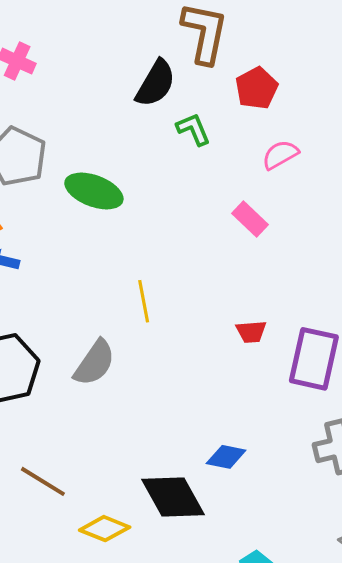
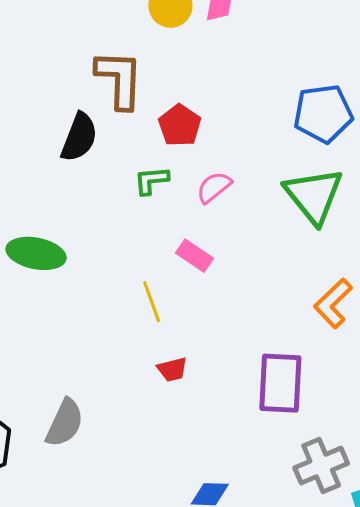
green L-shape: (193, 129) -> (151, 180), moved, turned -63
yellow line: (144, 301) -> (152, 302), moved
red trapezoid: (251, 332) -> (172, 369), moved

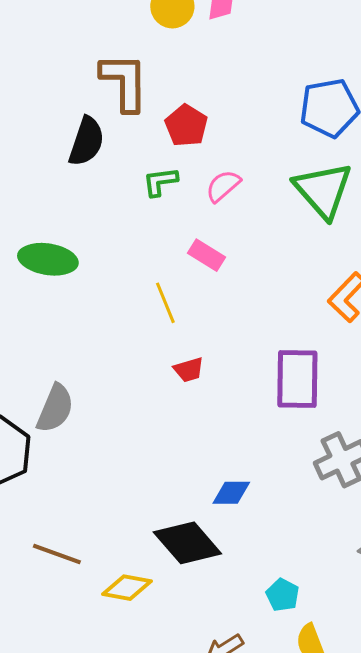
gray semicircle: (65, 423) -> (55, 408), moved

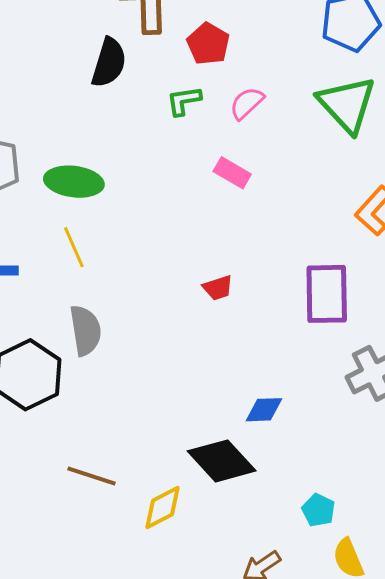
yellow line: (165, 303) -> (74, 247), moved
gray semicircle: (55, 408) -> (85, 330), turned -30
yellow diamond: (127, 588) -> (163, 508), turned -36

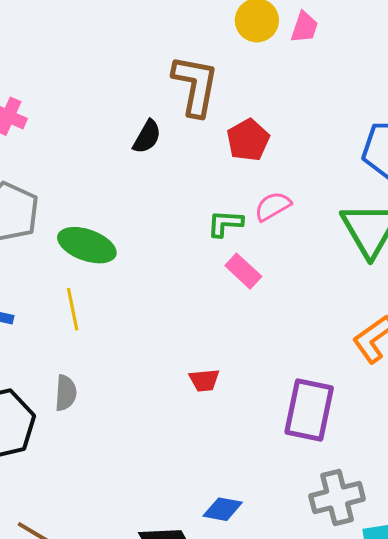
black semicircle: (109, 63) -> (147, 137), size x0.7
green L-shape: (184, 101) -> (225, 223), moved
gray semicircle: (85, 330) -> (66, 393), size x0.7

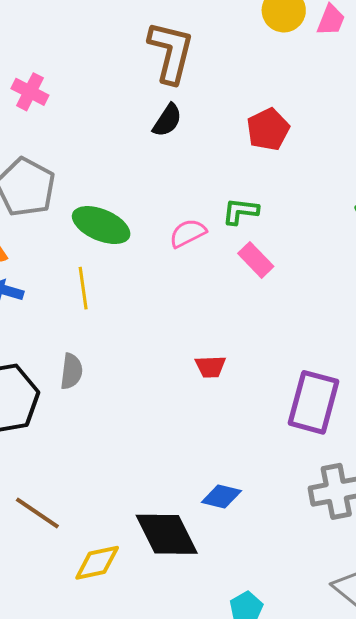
brown L-shape: (195, 86) -> (171, 52), moved
pink semicircle: (273, 206) -> (188, 233), moved

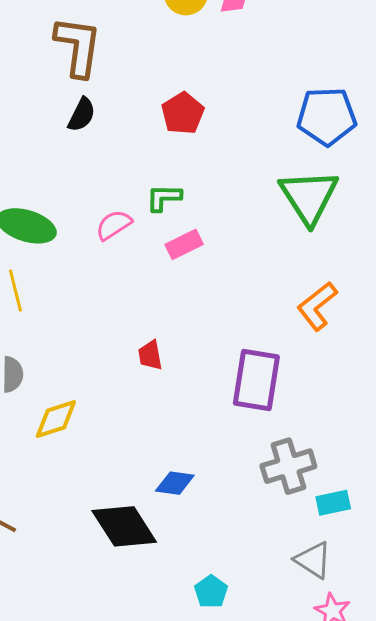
pink rectangle: (256, 260) -> (184, 244), turned -66
red trapezoid: (210, 367) -> (150, 355), turned 88
yellow diamond: (97, 563) -> (56, 419), moved

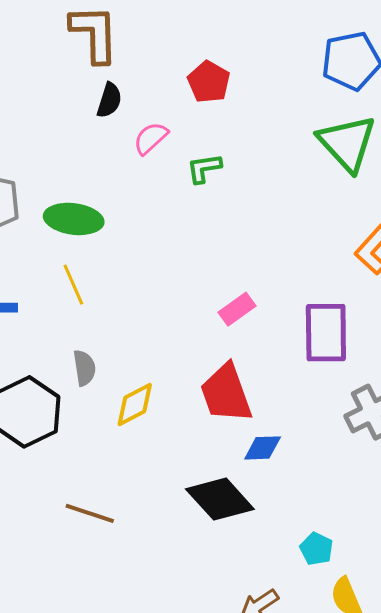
pink semicircle: (114, 225) -> (151, 138), moved
pink rectangle: (184, 244) -> (237, 309), moved
red trapezoid: (150, 355) -> (226, 393), moved, size x2.0

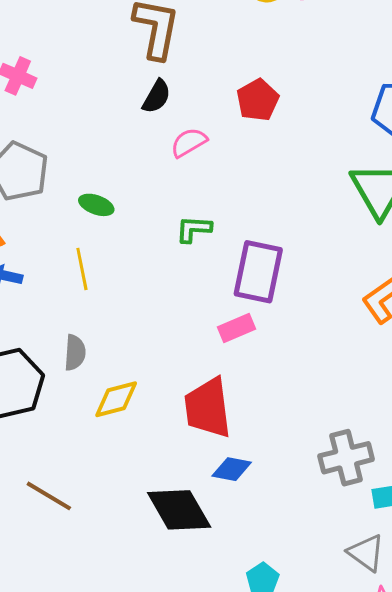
green L-shape: (204, 168) -> (194, 229), moved
green ellipse: (74, 219) -> (96, 205), size x0.6
purple rectangle: (326, 333) -> (258, 272), moved

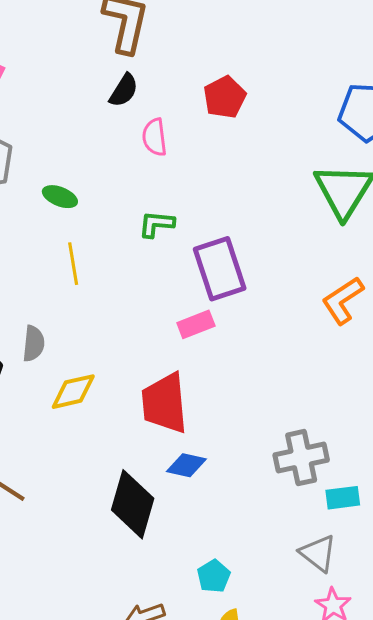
pink semicircle: (189, 142) -> (154, 137), turned -69
yellow line: (82, 269) -> (73, 264), moved
purple rectangle: (258, 272) -> (220, 269), turned -32
black diamond: (179, 510) -> (133, 504), turned 44

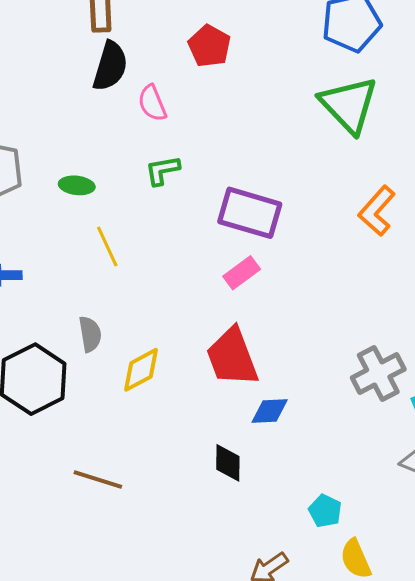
black semicircle: (124, 90) -> (110, 66), size x1.4
green L-shape: (156, 224) -> (162, 170), moved
purple rectangle: (220, 269) -> (250, 213), turned -40
black diamond: (133, 504) -> (228, 463), size x0.6

